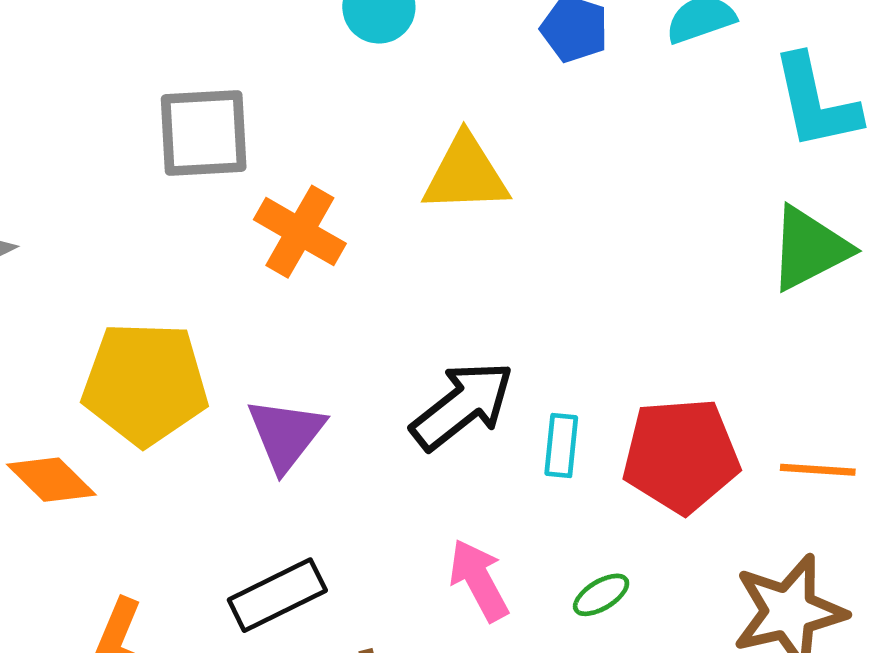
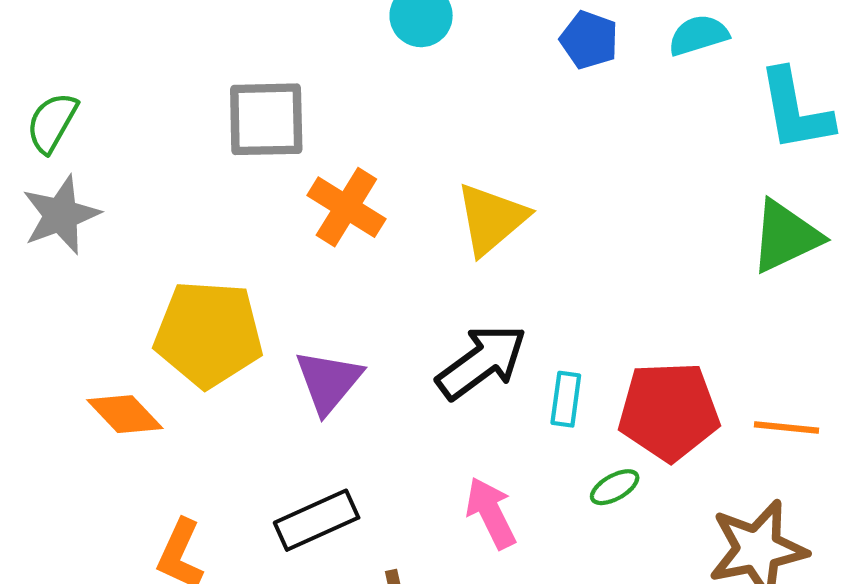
yellow triangle: (466, 174) -> (491, 219), moved, turned -40
green ellipse: (601, 595) -> (615, 487), moved

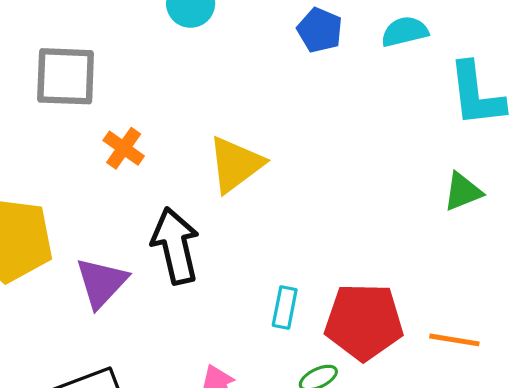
orange cross: (346, 207) -> (124, 148), size x0.7
green triangle: (786, 236) -> (463, 192), size x0.7
black arrow: (482, 362) -> (175, 246), moved, turned -70

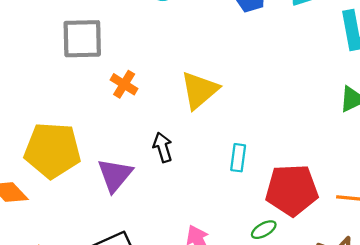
black arrow: (175, 246) -> (163, 147), size x0.6
cyan rectangle: (285, 308) -> (238, 158), moved

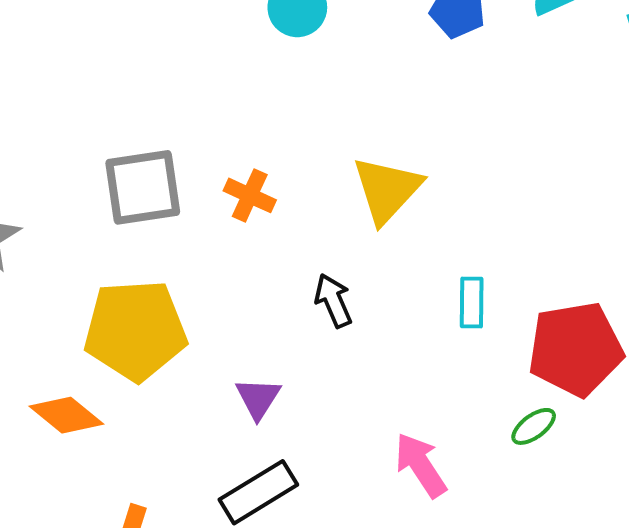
gray square: (82, 39) -> (143, 187), moved
purple triangle: (115, 175) -> (258, 398), moved, size x0.7

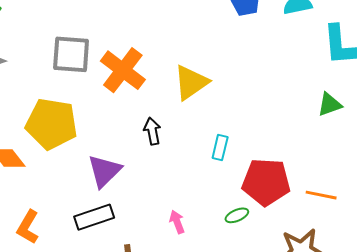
orange cross: (250, 195) -> (123, 70), size x1.8
purple triangle: (258, 398) -> (104, 171), size x1.5
pink arrow: (421, 465) -> (177, 222), size x0.7

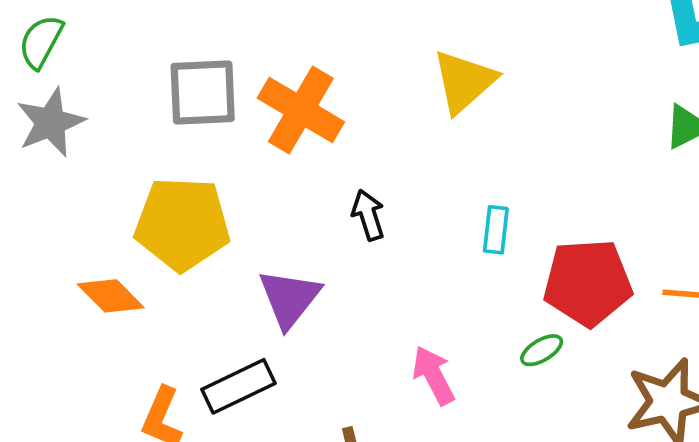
yellow triangle: (191, 83) -> (464, 81), moved
black rectangle: (94, 217) -> (239, 386), moved
pink arrow: (177, 222) -> (434, 375), size x1.4

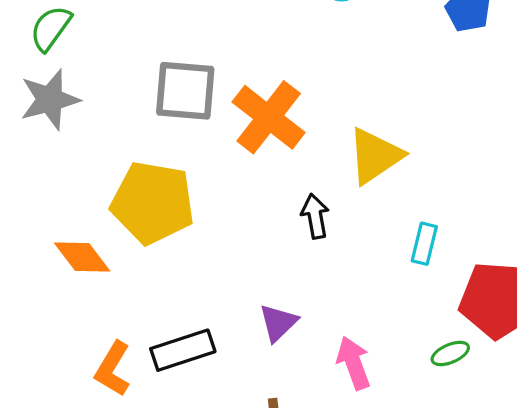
yellow triangle: (464, 81) -> (375, 156), moved
purple triangle: (290, 298) -> (278, 323), moved, size x0.7

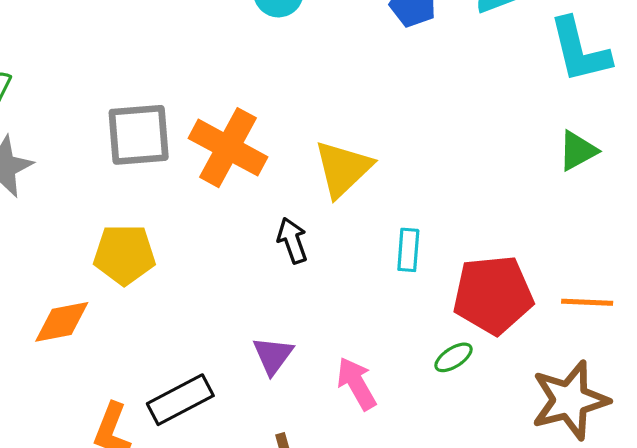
yellow pentagon: (153, 203) -> (124, 254), size x0.7
orange diamond: (82, 257) -> (62, 322), turned -54

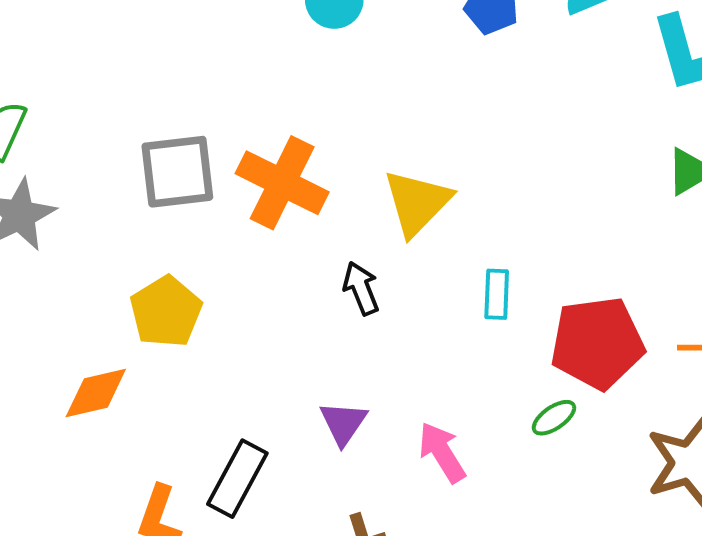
yellow pentagon: (124, 254) -> (166, 312), turned -30
black rectangle: (180, 400) -> (237, 479), turned -32

